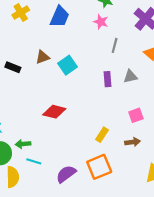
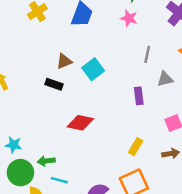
gray line: (115, 45) -> (147, 54), moved
black rectangle: (13, 67) -> (54, 84), moved
purple rectangle: (108, 79) -> (139, 96), moved

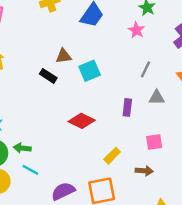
red diamond: (80, 123) -> (82, 121), moved

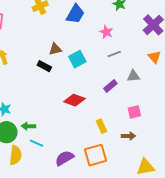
pink star: (136, 30) -> (106, 32), moved
gray line: (145, 69) -> (114, 54), moved, turned 48
purple rectangle: (127, 107) -> (110, 86), turned 48
yellow rectangle: (112, 156) -> (101, 126), turned -64

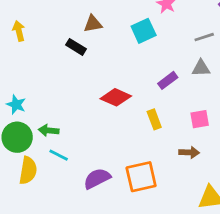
gray line: (114, 54) -> (204, 37), moved
cyan square: (77, 59) -> (144, 31), moved
yellow rectangle: (101, 126) -> (154, 119), moved

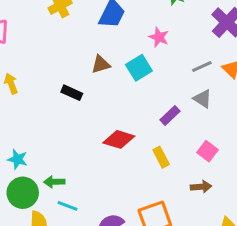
brown triangle: (93, 24) -> (101, 64), moved
gray triangle: (201, 68) -> (203, 99), turned 42
pink square: (200, 119) -> (208, 151), turned -36

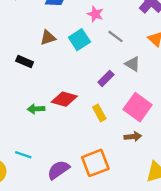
gray line: (202, 66) -> (115, 36), moved, turned 63
pink square: (208, 151) -> (138, 107), size x1.6
green arrow: (54, 182) -> (36, 109), moved

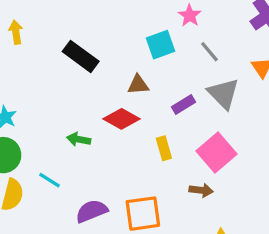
brown triangle: (48, 38) -> (138, 85), moved
black rectangle: (25, 62) -> (81, 56), size x1.5
gray triangle: (132, 64) -> (223, 94), size x1.5
green arrow: (36, 109) -> (79, 139), moved

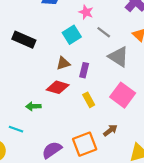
black rectangle: (81, 56) -> (24, 40), moved
purple rectangle: (184, 105) -> (84, 70), moved, turned -32
cyan line: (49, 180) -> (16, 129), moved
brown arrow: (201, 190) -> (110, 130), moved, turned -32

